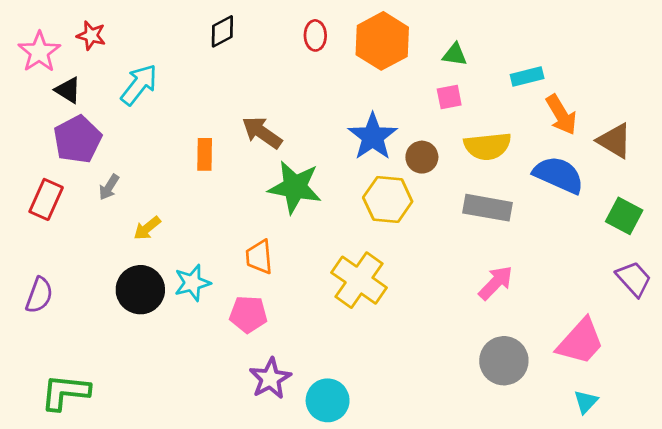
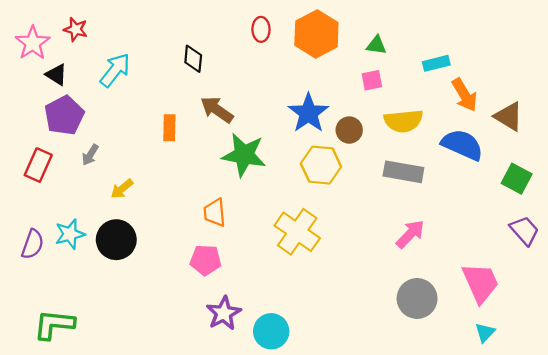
black diamond: (222, 31) -> (193, 59), moved, turned -56
cyan star: (192, 283) -> (70, 234), moved
pink trapezoid: (580, 342) -> (480, 283), turned -66

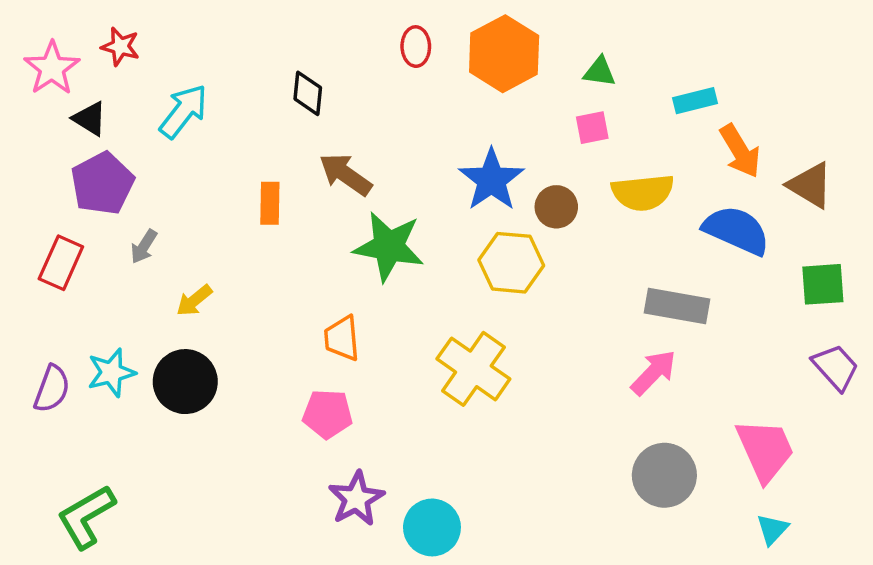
gray rectangle: (403, 172) -> (677, 306), moved
green square: (517, 179) -> (823, 284), turned -32
green L-shape: (54, 325) -> (86, 517), turned -36

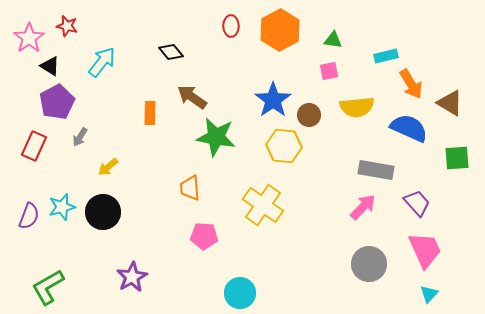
black diamond: (308, 93) -> (171, 52), turned -45
purple trapezoid: (835, 367) -> (417, 203), moved
pink pentagon: (328, 414) -> (204, 236), moved
purple star: (356, 499) -> (132, 277), moved

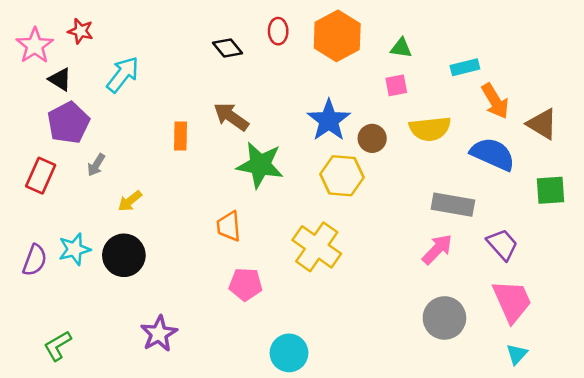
black diamond: (171, 52) -> (228, 48), moved
green L-shape: (48, 287) -> (58, 346), size x0.7

